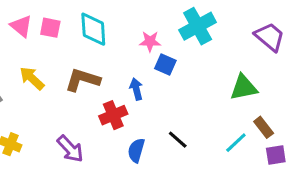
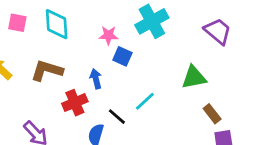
black line: (178, 140) -> (117, 117), moved
cyan line: (236, 143) -> (145, 101), moved

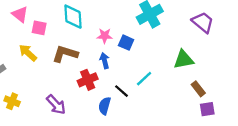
pink square: (17, 23) -> (39, 28), moved
pink star: (108, 35) -> (105, 36), moved

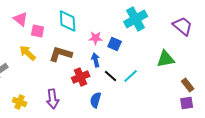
brown rectangle: (198, 89) -> (188, 85), moved
black line: (122, 91) -> (111, 76), moved
yellow cross: (12, 101) -> (20, 102), moved
purple arrow: (56, 105) -> (53, 99), turned 36

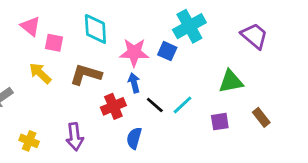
pink star: (96, 38) -> (134, 52), size x1.5
blue square: (115, 44) -> (167, 51), moved
purple square: (187, 103) -> (220, 122), moved

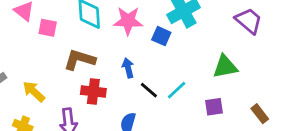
pink star: (134, 52) -> (128, 21), moved
yellow arrow: (40, 73) -> (34, 91), moved
red cross: (113, 106) -> (93, 91), moved, turned 30
brown rectangle: (261, 117) -> (260, 114), moved

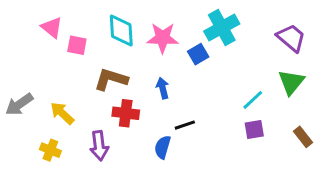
blue square: (161, 36) -> (198, 54), turned 36
green triangle: (225, 67) -> (291, 82), moved, turned -40
black line: (149, 90) -> (185, 125), moved, turned -60
cyan line: (177, 90) -> (253, 100), moved

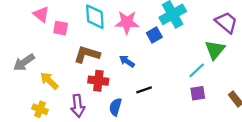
green triangle: (291, 82) -> (215, 50), moved
blue arrow: (163, 88) -> (127, 61), turned -42
gray arrow: (19, 104) -> (24, 62), moved
blue semicircle: (163, 147) -> (115, 107), moved

